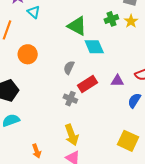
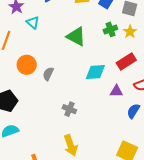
cyan diamond: (94, 47) -> (95, 72), moved, turned -70
gray semicircle: (69, 68) -> (48, 74), moved
red rectangle: (87, 84) -> (126, 62), moved

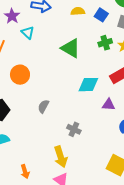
gray semicircle: (48, 74) -> (43, 106), moved
gray cross: (69, 109) -> (74, 129), moved

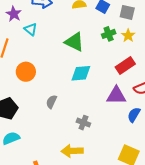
cyan diamond: (88, 85) -> (81, 73), moved
purple triangle: (109, 105) -> (116, 96), size x1.5
yellow arrow: (61, 157) -> (72, 151), turned 110

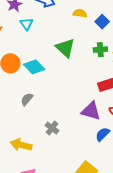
cyan diamond: (81, 73) -> (34, 67), moved, turned 35
yellow arrow: (72, 151) -> (21, 145), moved

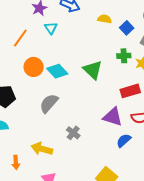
green triangle: (65, 48) -> (93, 70), moved
gray semicircle: (27, 99) -> (49, 103), size x1.5

